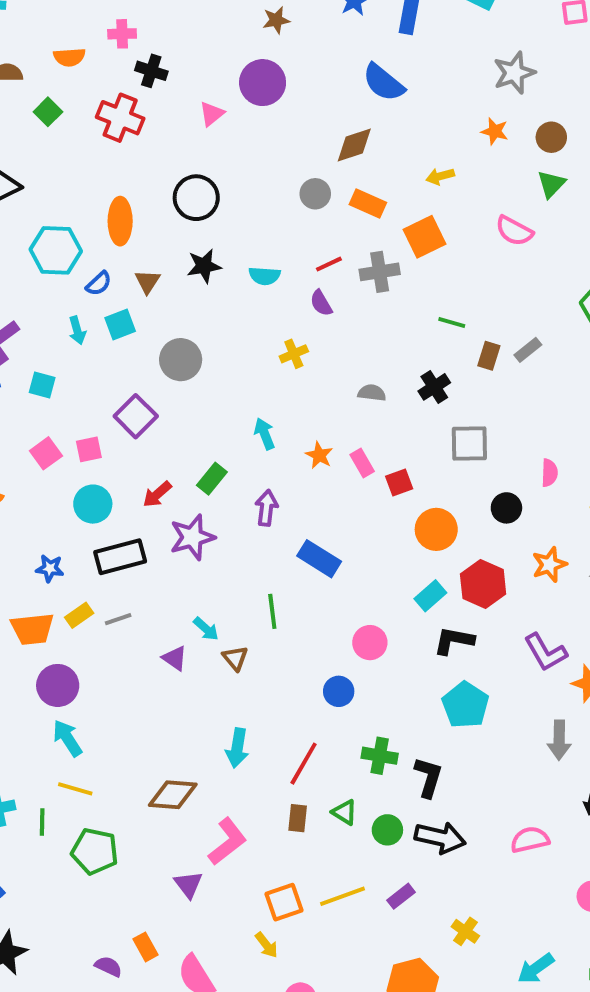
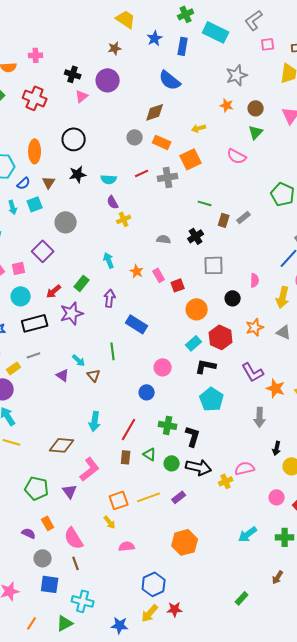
black cross: (151, 71) -> (73, 74), moved
purple semicircle: (321, 303) -> (113, 202), moved
yellow rectangle: (79, 615) -> (14, 368), moved
green pentagon: (95, 851) -> (37, 488), moved
yellow cross: (465, 931) -> (226, 481), moved, turned 32

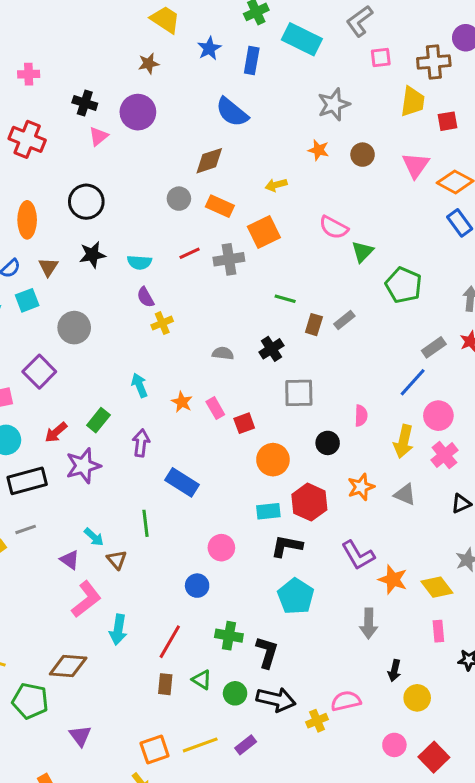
green triangle: (256, 132) -> (363, 252), moved
cyan rectangle: (194, 343) -> (268, 511), turned 35
pink L-shape: (90, 469) -> (86, 599), moved
green pentagon: (37, 488) -> (30, 701), moved

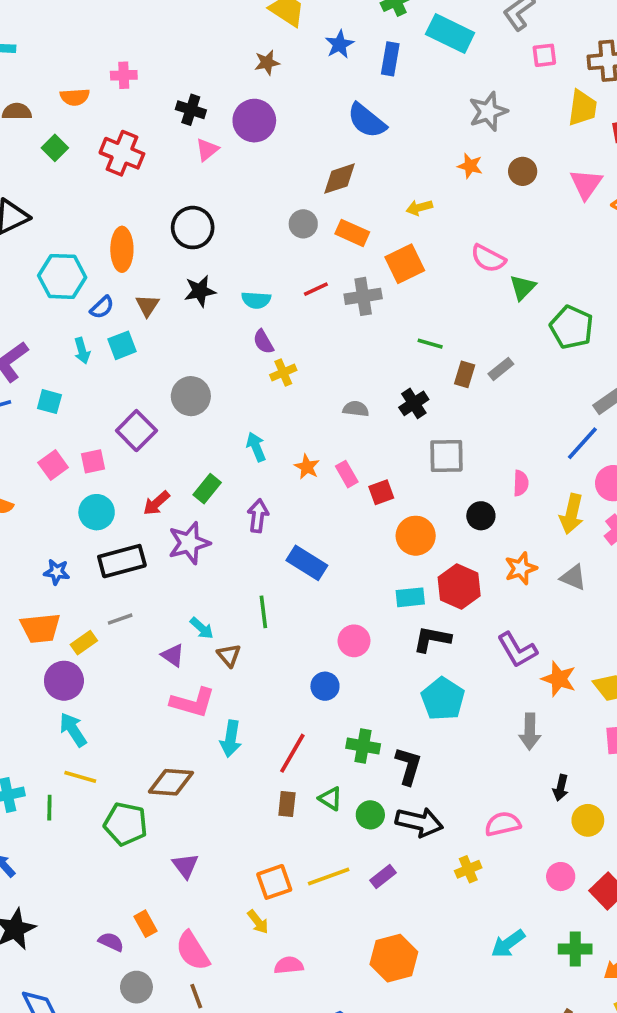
gray circle: (74, 328) -> (191, 396), moved
pink L-shape: (86, 599) -> (193, 702), turned 54
yellow cross: (317, 721) -> (468, 869), moved

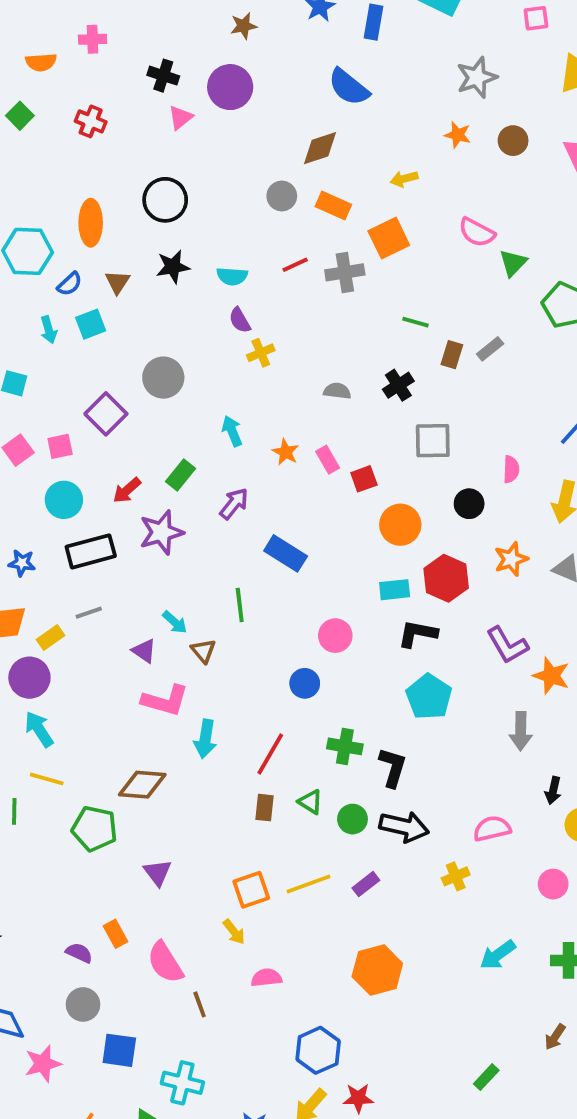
red cross: (122, 153) -> (91, 121), size x0.7
purple arrow: (258, 516) -> (234, 504), turned 32
gray circle: (136, 987) -> (83, 1004), moved
brown line: (196, 996) -> (200, 1004), moved

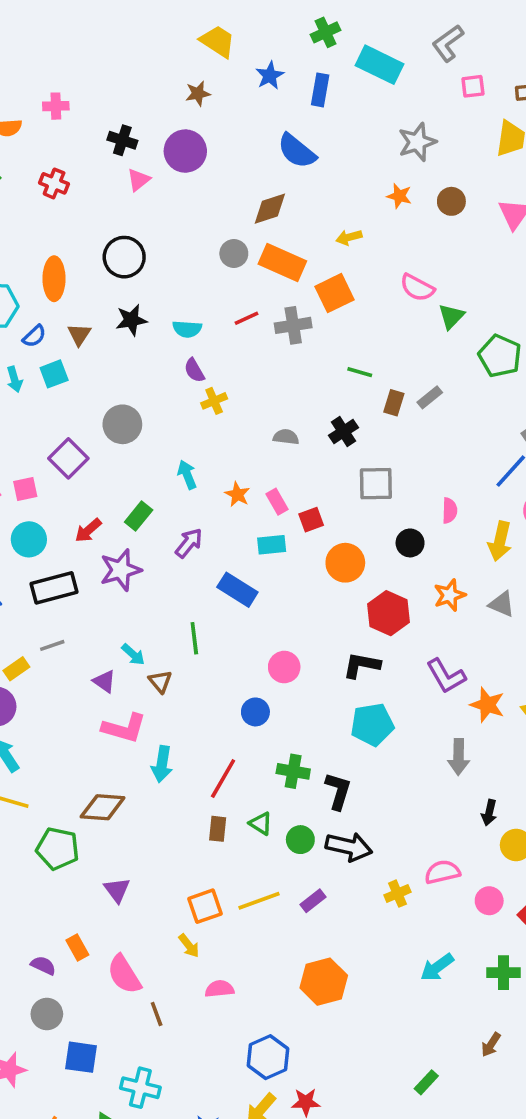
orange rectangle: (333, 206) -> (282, 262), size x1.4
cyan rectangle: (395, 590) -> (272, 545), moved
cyan pentagon: (429, 697) -> (372, 725), turned 30
pink semicircle: (492, 829) -> (442, 872), moved

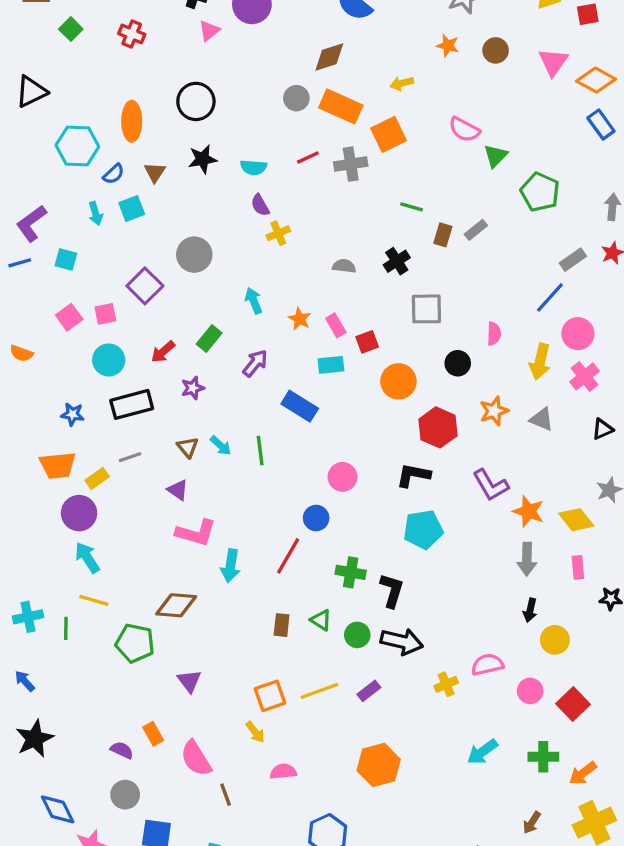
purple star: (121, 570) -> (193, 388), size x0.6
cyan arrow: (133, 654) -> (221, 446), moved
brown triangle: (160, 681) -> (188, 447), moved
gray arrow: (459, 757) -> (527, 559), moved
red line: (223, 778) -> (288, 556), moved

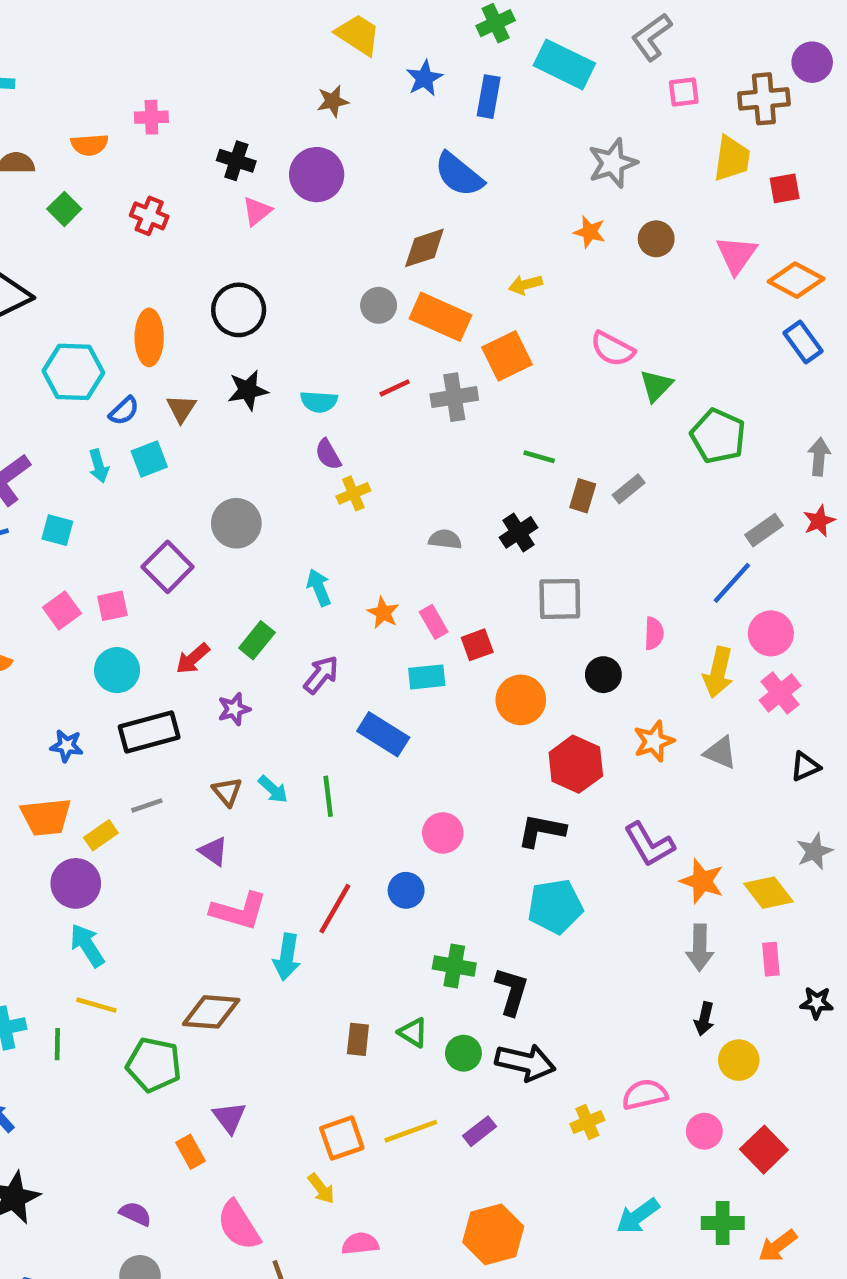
red line: (288, 556) -> (335, 909), moved
orange rectangle: (153, 734) -> (190, 1152), moved

